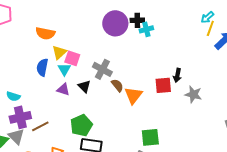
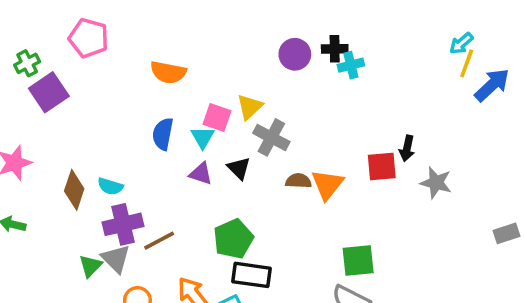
purple circle: (115, 23) -> (295, 54), size x0.7
yellow triangle: (59, 52) -> (250, 107), moved
brown semicircle: (117, 85) -> (298, 181), moved, turned -48

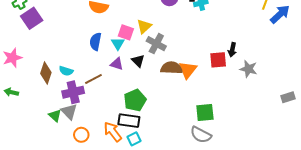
brown semicircle: (298, 181) -> (171, 68), size x1.5
brown line: (159, 241) -> (93, 79), moved
green triangle: (90, 266) -> (55, 116), turned -32
black rectangle: (251, 275) -> (129, 121), moved

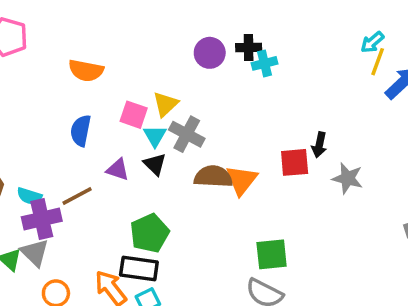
cyan triangle: (118, 44) -> (155, 136), moved
cyan semicircle: (66, 71) -> (29, 196), moved

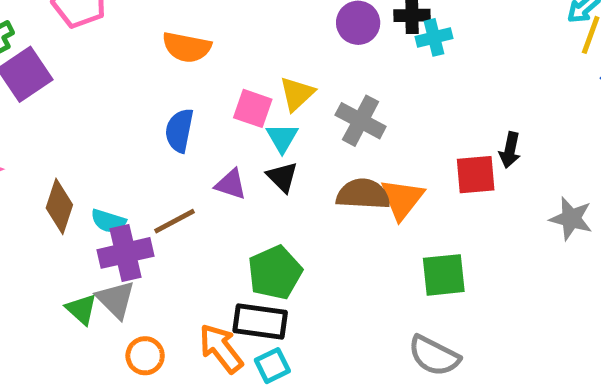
gray cross: (187, 134) -> (361, 121), moved
gray star: (348, 178) -> (571, 219), moved
green square: (272, 254) -> (444, 275), moved

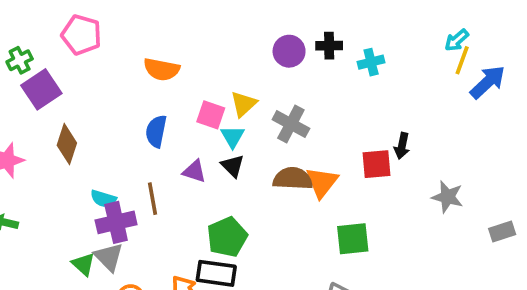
cyan cross: (434, 37) -> (371, 62), moved
brown diamond: (59, 206) -> (67, 144), moved
brown line: (174, 221) -> (152, 199), turned -72

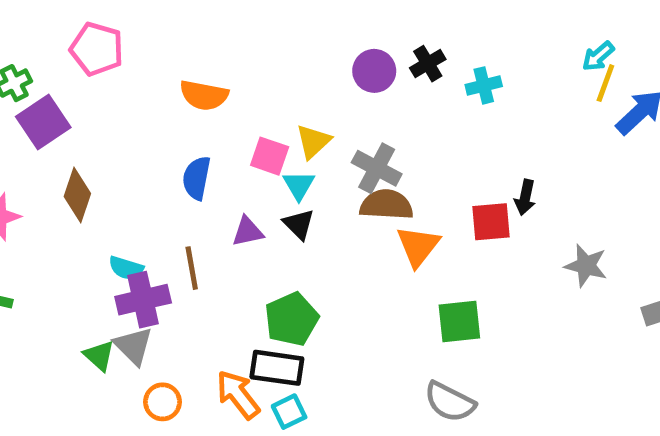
black cross: (329, 46) -> (428, 64), turned -30
purple triangle: (194, 171) -> (248, 232), turned -30
brown semicircle: (293, 179) -> (386, 205), moved

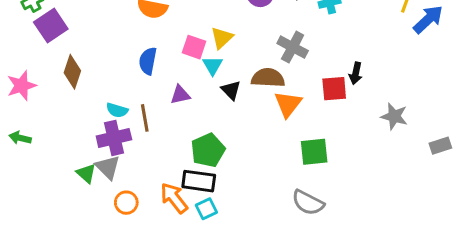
gray cross: (377, 168) -> (293, 47), moved
black triangle: (299, 224) -> (231, 90), moved
cyan semicircle: (126, 268) -> (117, 110), moved

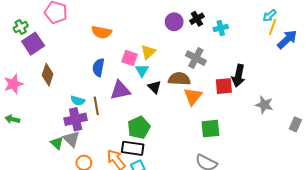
black arrow: (356, 73) -> (238, 76), size x1.5
purple triangle: (180, 95) -> (120, 90), size x1.5
gray rectangle: (440, 146) -> (295, 124), turned -48

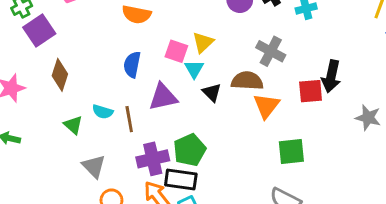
purple cross: (76, 119) -> (153, 159), moved
green triangle: (57, 143) -> (73, 125), moved

